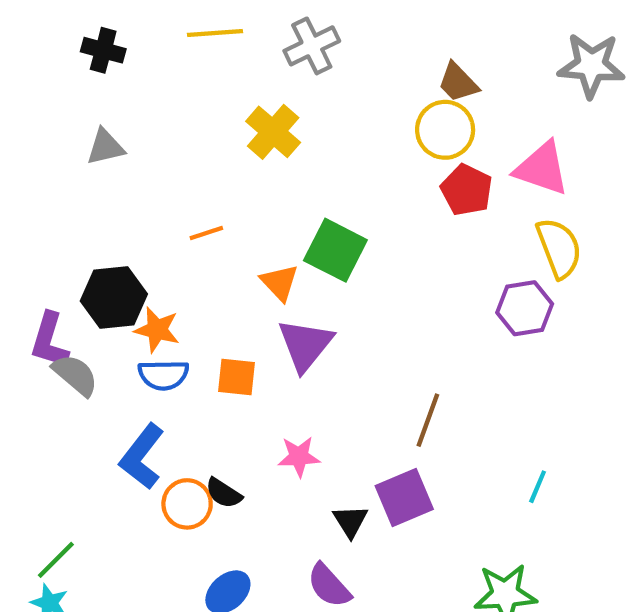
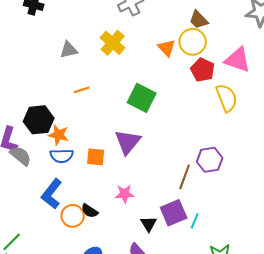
gray triangle: (105, 147) -> (69, 50), moved
yellow semicircle: (559, 248) -> (227, 98), moved
orange triangle: (280, 282) -> (167, 48), moved
purple hexagon: (525, 308) -> (210, 160), moved
cyan line: (538, 487) -> (195, 221), moved

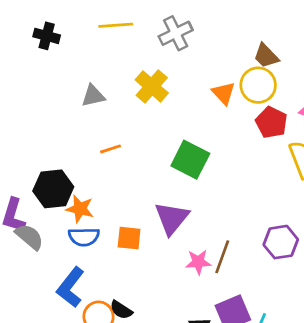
brown line: (185, 177) -> (222, 257), moved
pink star: (125, 194) -> (198, 262), moved

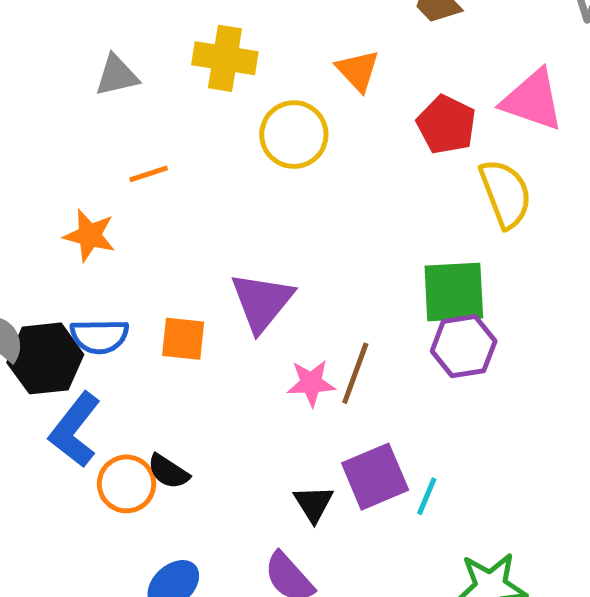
yellow circle: (258, 85) -> (294, 135), moved
yellow cross: (152, 86) -> (225, 58), turned -32
green square: (190, 160) -> (454, 292), moved, turned -30
black hexagon: (53, 189) -> (45, 358), moved
orange star: (80, 209) -> (90, 235), moved

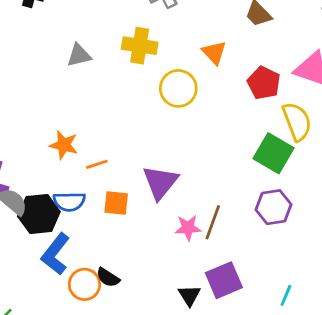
orange line: (149, 174) -> (97, 164), moved
green square: (454, 292) -> (274, 153), moved, turned 33
cyan line: (427, 496) -> (286, 295), moved

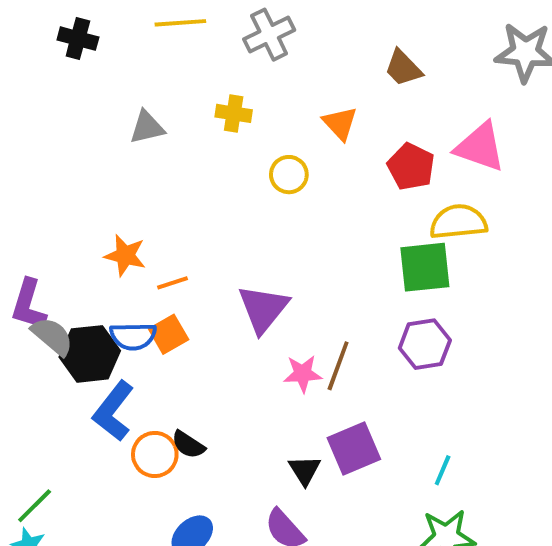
yellow cross: (140, 46) -> (234, 113), size x0.7
yellow circle: (178, 88) -> (289, 175), size x0.7
yellow semicircle: (297, 122) -> (458, 222), turned -75
green square: (274, 153) -> (425, 267), turned -36
orange square: (116, 203) -> (169, 334), moved, turned -36

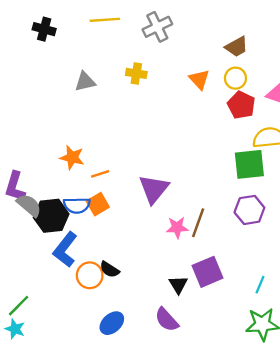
brown trapezoid: (403, 68) -> (237, 47), turned -75
yellow circle: (289, 175) -> (235, 78), moved

